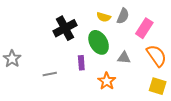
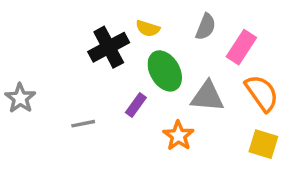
yellow semicircle: (104, 17) -> (148, 28), moved
gray triangle: (124, 58) -> (207, 96), size x1.5
purple rectangle: (81, 63) -> (136, 105), turned 40

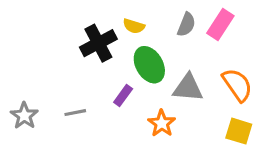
pink rectangle: (241, 47) -> (220, 25), moved
gray star: (20, 98) -> (24, 116), moved

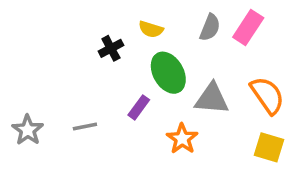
black cross: (98, 43) -> (111, 48), size x0.6

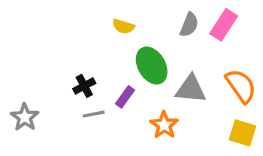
yellow semicircle: (151, 29) -> (123, 26), moved
black cross: (111, 48) -> (84, 86), moved
gray line: (85, 127) -> (94, 114), moved

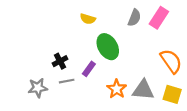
gray triangle: (191, 89) -> (143, 90), moved
gray star: (25, 117) -> (38, 88), moved, turned 30

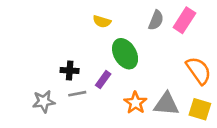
black cross: (60, 61) -> (70, 71), turned 32

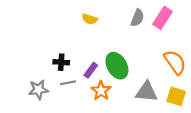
green ellipse: (125, 54) -> (117, 66), moved
orange star: (135, 103) -> (101, 91), moved

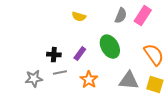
green ellipse: (117, 66) -> (110, 47), moved
purple rectangle: (91, 70) -> (80, 54), moved

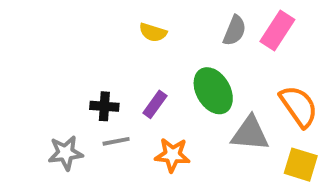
orange star: (89, 80) -> (172, 155), turned -30
gray triangle: (129, 81) -> (250, 134), moved

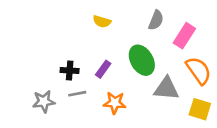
pink rectangle: (277, 30) -> (184, 36), moved

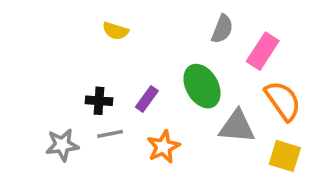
yellow semicircle: (102, 21) -> (116, 31), moved
orange star: (115, 103) -> (163, 147), turned -30

